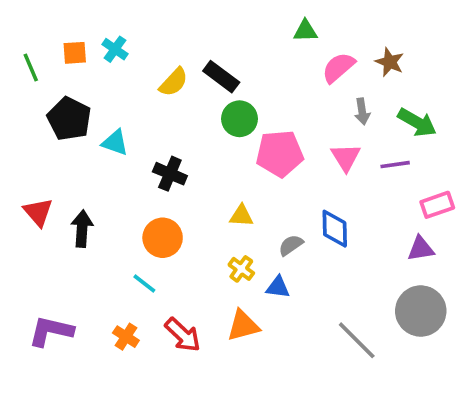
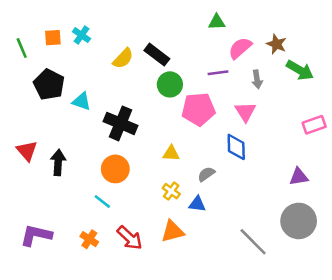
green arrow: (417, 122) -> (300, 70), moved
purple line: (395, 165) -> (218, 73), moved
black cross: (170, 174) -> (120, 123), size x1.4
pink rectangle: (437, 205) -> (314, 125), moved
blue diamond: (335, 229) -> (236, 147), moved

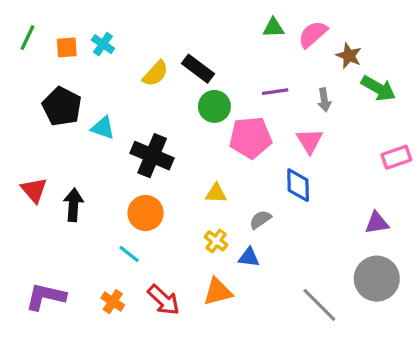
green line: (22, 48) -> (27, 38), moved, turned 48
pink semicircle: (240, 48) -> (313, 34), moved

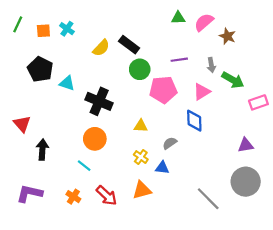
green arrow: (378, 88) -> (233, 80), moved
pink triangle: (310, 141) -> (202, 92), turned 30
black arrow: (73, 205) -> (42, 150), moved

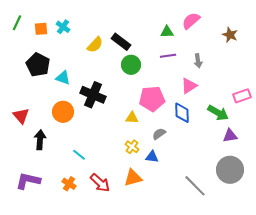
green triangle: (178, 18) -> (167, 32), moved
brown star: (227, 36) -> (230, 35), moved
green arrow: (233, 80) -> (218, 113), moved
pink pentagon: (163, 90) -> (152, 99), moved
orange circle: (95, 139) -> (63, 112), moved

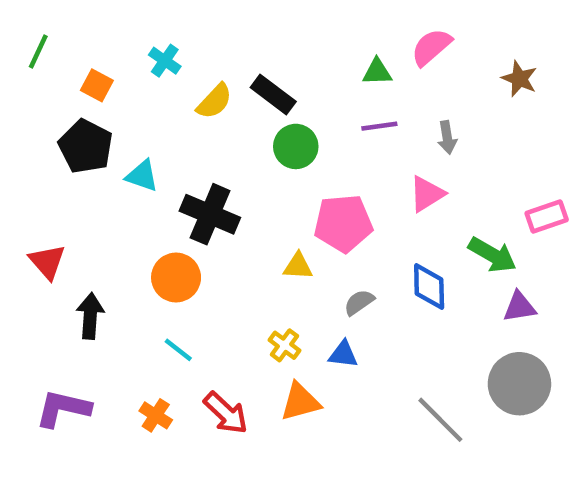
cyan cross: (63, 27) -> (165, 61), moved
orange square: (41, 29) -> (97, 85), moved, turned 32
orange circle: (63, 112) -> (176, 277), moved
blue diamond: (182, 113) -> (429, 287), moved
yellow cross: (132, 147) -> (284, 345), moved

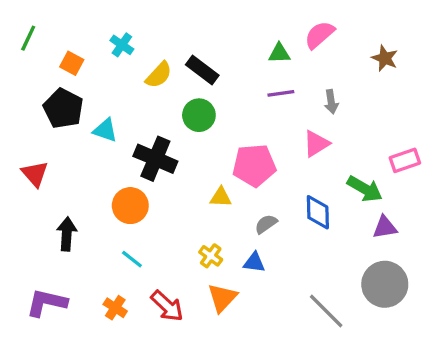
green circle: (296, 146) -> (199, 115), moved
red triangle: (47, 262) -> (35, 174), moved
orange triangle: (300, 402) -> (222, 298), turned -32

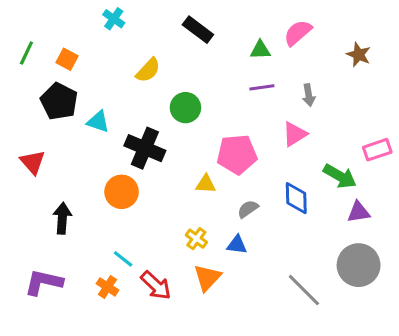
green line: (28, 38) -> (26, 53), moved
cyan cross: (122, 45) -> (114, 19), moved
black rectangle: (202, 70) -> (198, 30), moved
cyan line: (132, 259) -> (123, 259), moved

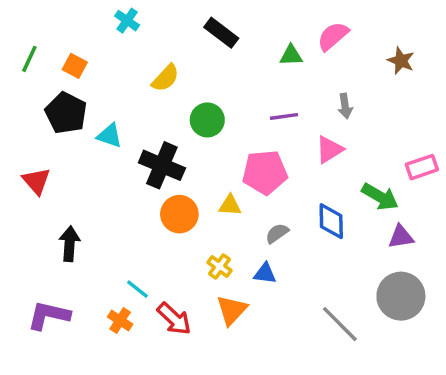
purple line: (262, 87) -> (284, 116), moved
orange circle: (122, 192) -> (179, 214), moved

